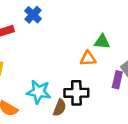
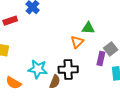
orange triangle: (88, 59) -> (77, 42), turned -40

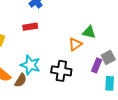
red rectangle: (10, 21) -> (30, 27), moved
brown semicircle: (55, 82) -> (21, 80), moved

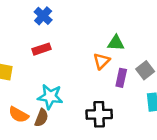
purple rectangle: (97, 65) -> (121, 78), moved
black cross: (61, 71) -> (99, 114), moved

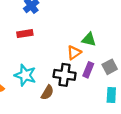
black cross: (99, 114) -> (65, 75), moved
brown semicircle: (41, 118) -> (47, 93), moved

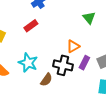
red rectangle: (25, 34) -> (31, 26), turned -32
green triangle: (89, 39) -> (89, 18), moved, turned 32

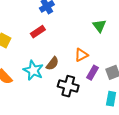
black cross: (63, 65) -> (68, 86), moved
brown semicircle: (46, 80) -> (52, 64), moved

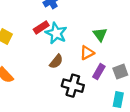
green triangle: (99, 26) -> (100, 34), moved
cyan star: (33, 70) -> (56, 33), moved

